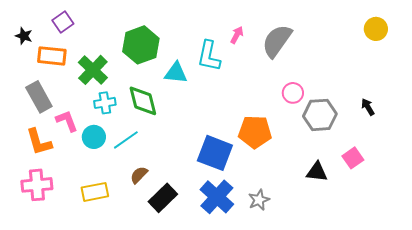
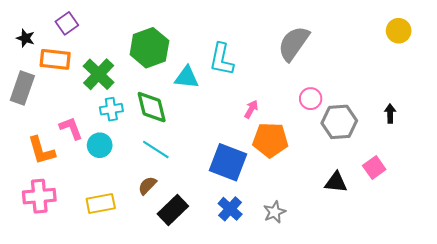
pink arrow: (237, 35) -> (251, 109), moved
gray rectangle: (39, 97) -> (22, 88), moved, turned 48
black arrow: (368, 107) -> (390, 113), turned 30
cyan line: (126, 140) -> (156, 149), moved, turned 68
blue cross: (217, 197) -> (230, 209), size x0.7

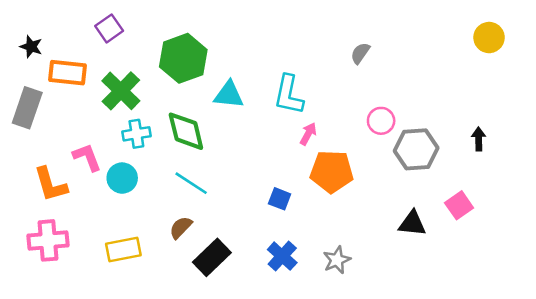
purple square: (67, 23) -> (109, 28), moved
gray semicircle: (294, 43) -> (360, 53), size x0.5
cyan L-shape: (222, 59) -> (289, 95), moved
blue square: (228, 162) -> (280, 199), size x0.5

